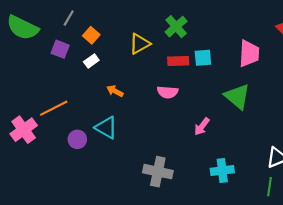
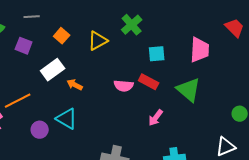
gray line: (69, 18) -> (32, 17), turned 56
orange square: (91, 35) -> (62, 36), moved
white rectangle: (91, 61) -> (53, 70), moved, size x1.6
red rectangle: (178, 61) -> (149, 82), moved, turned 30

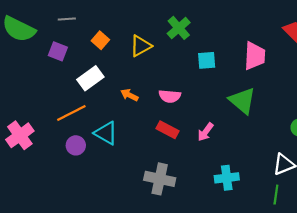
red rectangle: (149, 82) -> (167, 130), moved
orange arrow: (75, 85) -> (129, 95), moved
orange line: (18, 101) -> (71, 113), moved

